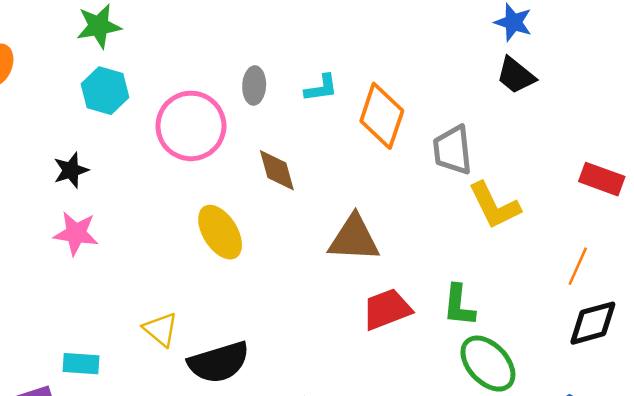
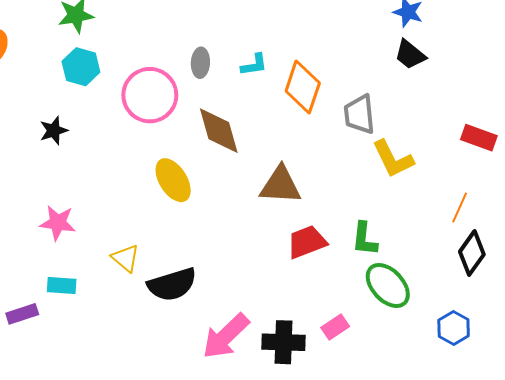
brown diamond: (277, 170) -> (219, 131), size x1.4
pink star: (76, 233) -> (58, 223), moved
black diamond: (593, 323) -> (472, 253), turned -39

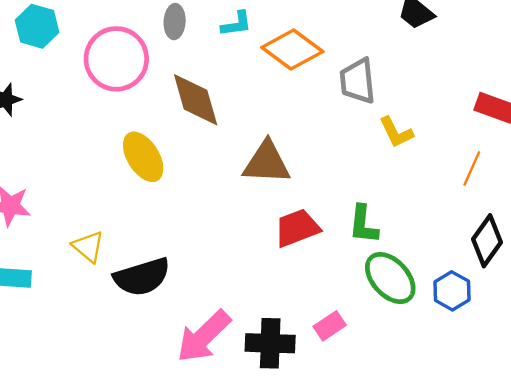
orange diamond: (303, 87) -> (292, 50), turned -72
yellow L-shape: (393, 159) -> (396, 132), size x0.7
orange line: (460, 208) -> (472, 168), moved
blue hexagon: (454, 328) -> (452, 291), moved

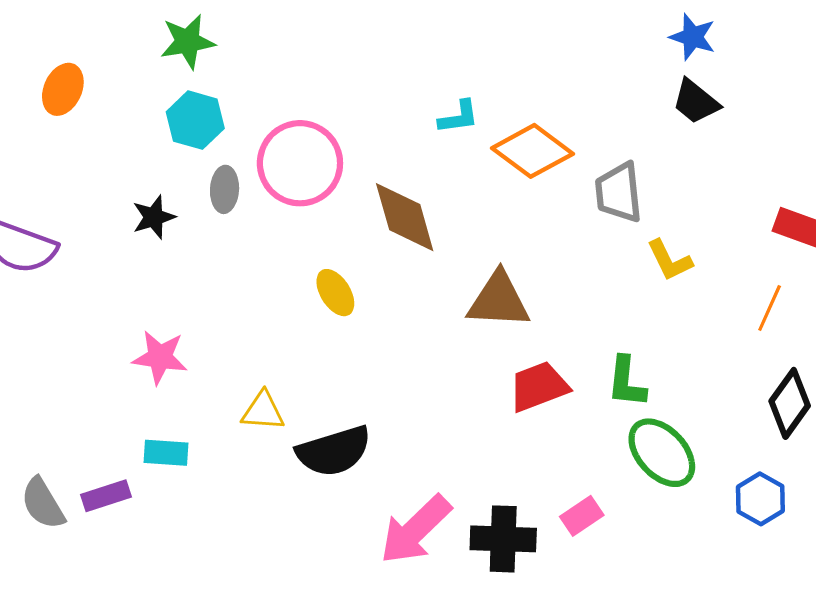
gray ellipse: (175, 22) -> (225, 189), moved
yellow ellipse: (143, 157) -> (335, 293), size x0.7
yellow triangle: (88, 247) -> (263, 411), turned -36
blue hexagon: (452, 291) -> (760, 499), moved

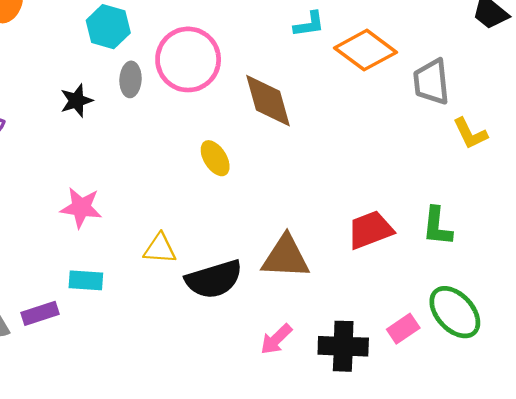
brown triangle: (499, 300) -> (286, 257), moved
green ellipse: (662, 453) -> (455, 312), moved
pink arrow: (415, 530) -> (276, 339), size x0.6

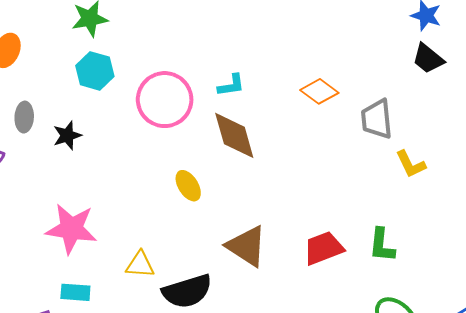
cyan L-shape: (309, 24) -> (231, 85), moved
orange diamond: (366, 50) -> (319, 91), size x0.7
gray ellipse: (131, 79) -> (24, 117), moved
pink star: (81, 208) -> (71, 229), size x1.4
brown triangle: (286, 257) -> (247, 246), moved, turned 30

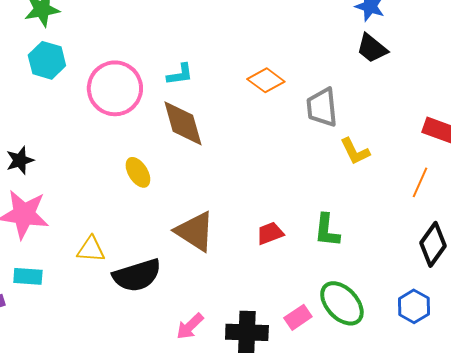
black star: (67, 135) -> (20, 160), moved
red trapezoid: (323, 248) -> (270, 233), size x0.7

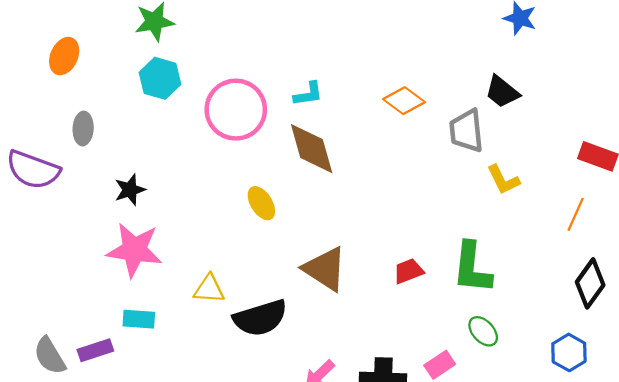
black trapezoid: (372, 48) -> (502, 92), moved
green L-shape: (327, 230) -> (472, 268), size x1.4
green ellipse: (342, 303) -> (483, 331), moved, size x0.6

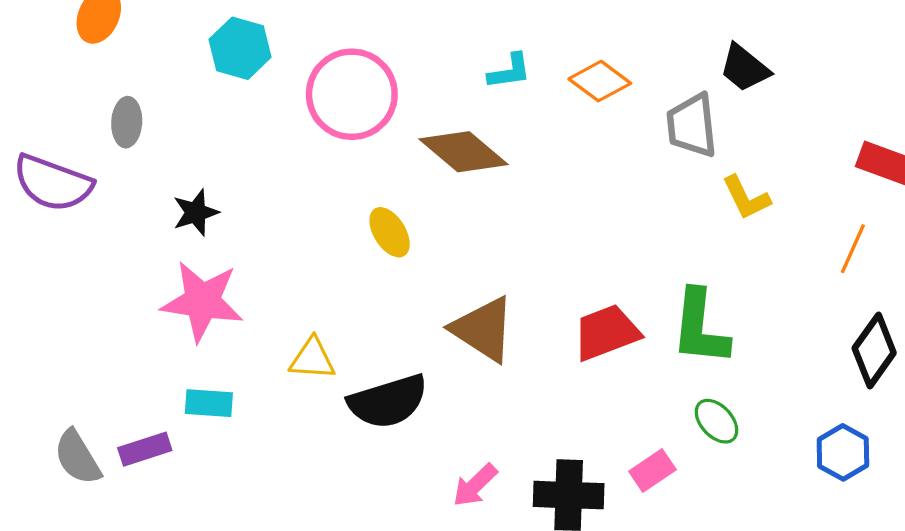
cyan L-shape: (308, 94) -> (509, 71), moved
brown diamond: (312, 149) -> (463, 152), turned -34
red trapezoid: (408, 271) -> (606, 332), size x1.5

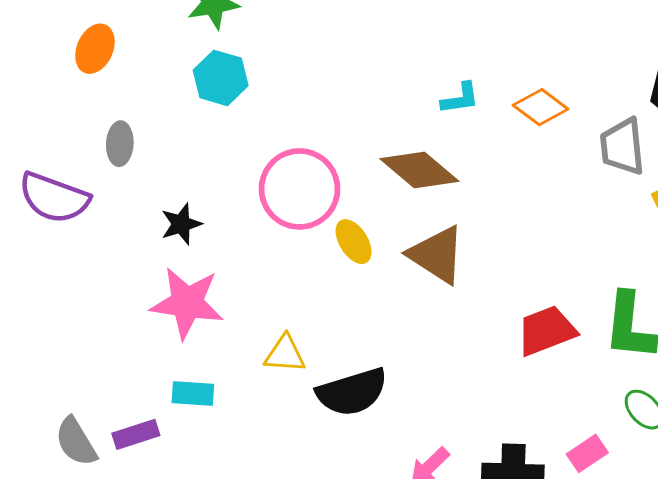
pink circle: (352, 94) -> (299, 189), moved
brown triangle: (483, 329) -> (437, 255), moved

